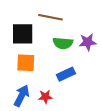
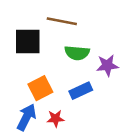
purple star: (88, 42) -> (107, 65), moved
orange square: (26, 63) -> (40, 88), moved, turned -30

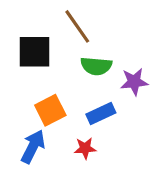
brown line: (62, 21) -> (77, 26), turned 44
red star: (56, 119) -> (85, 148), moved

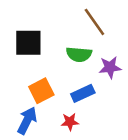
brown line: (77, 26) -> (94, 22), moved

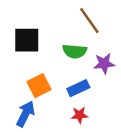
red star: (70, 122) -> (80, 115), moved

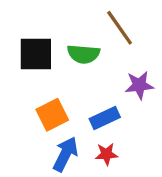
green semicircle: (75, 51) -> (83, 54), moved
blue arrow: (26, 114) -> (65, 154), moved

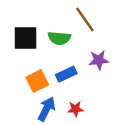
blue rectangle: (105, 118) -> (66, 74), moved

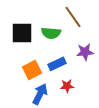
red star: (76, 109) -> (67, 86), moved

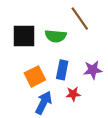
purple star: (85, 52) -> (93, 70), moved
blue rectangle: (57, 64) -> (62, 70), turned -54

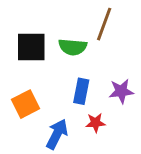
brown line: (80, 19) -> (104, 24), turned 55
orange square: (35, 76) -> (26, 104), moved

